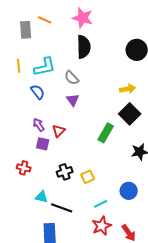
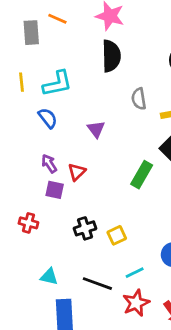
gray semicircle: (72, 78) -> (139, 99), moved, turned 35
cyan triangle: (42, 197) -> (49, 277), moved
black line: (62, 208) -> (97, 284), moved

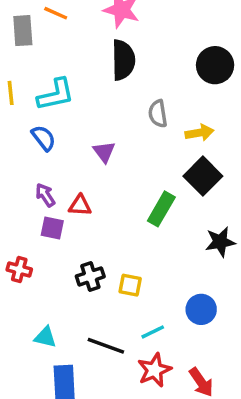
red triangle: (77, 172) -> (80, 205), turned 48
yellow square: (117, 235) -> (130, 285), turned 36

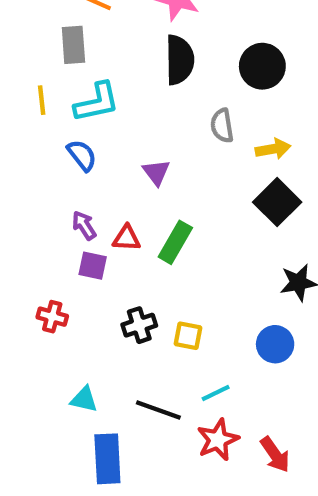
gray rectangle: (23, 31) -> (73, 45), moved
black circle: (215, 65) -> (262, 66), moved
green rectangle: (161, 209) -> (175, 242), moved
blue circle: (201, 309) -> (275, 344), moved

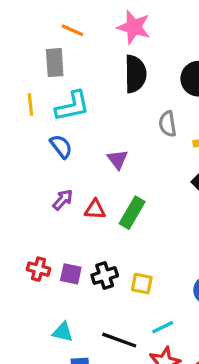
purple arrow: (84, 225) -> (63, 200), turned 75
purple square: (93, 266) -> (71, 274), moved

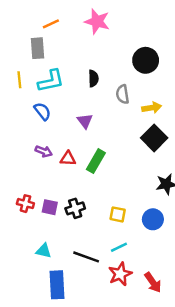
orange line: (72, 30) -> (51, 24), turned -49
black semicircle: (135, 74) -> (93, 79), moved, size x0.6
purple arrow: (63, 200) -> (44, 151), turned 70
yellow square: (142, 284) -> (118, 214), moved

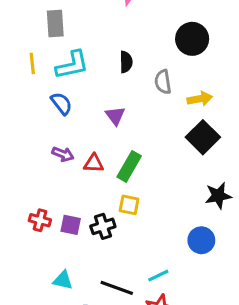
yellow square: (118, 214) -> (129, 205), moved

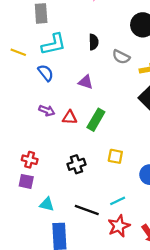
yellow line: (32, 63) -> (18, 52), moved, turned -63
gray semicircle: (163, 82) -> (121, 57), turned -54
purple triangle: (115, 116) -> (86, 82), turned -35
yellow square: (129, 205) -> (115, 156), moved
purple square: (71, 225) -> (26, 181), moved

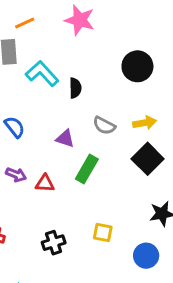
cyan L-shape: (54, 44) -> (42, 74), moved, turned -120
gray semicircle: (121, 57) -> (104, 126), moved
green rectangle: (96, 120) -> (87, 169), moved

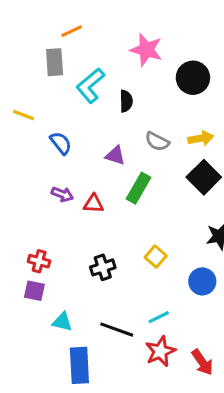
pink star: (80, 20) -> (146, 50), moved
cyan L-shape: (42, 74) -> (90, 86), turned -88
yellow square: (103, 233) -> (156, 257), turned 30

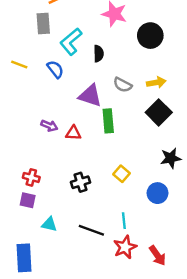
blue semicircle: (61, 143) -> (55, 69), moved
purple triangle: (115, 155) -> (90, 96), size x1.5
green rectangle: (139, 188) -> (108, 121), turned -35
cyan line: (159, 317) -> (124, 221), turned -70
blue rectangle: (79, 365) -> (24, 258), moved

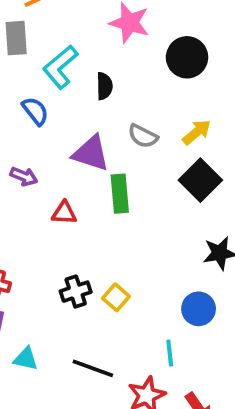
yellow arrow: (156, 82) -> (197, 132), turned -30
purple arrow: (49, 126) -> (24, 176), moved
yellow square: (121, 174) -> (116, 297), moved
cyan line: (124, 221) -> (170, 353), moved

